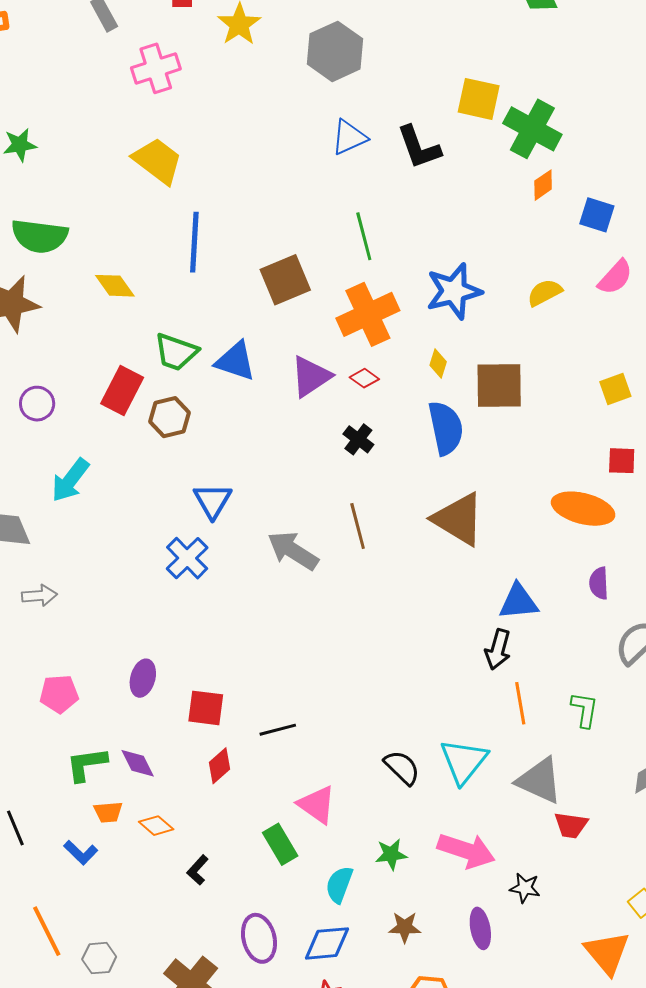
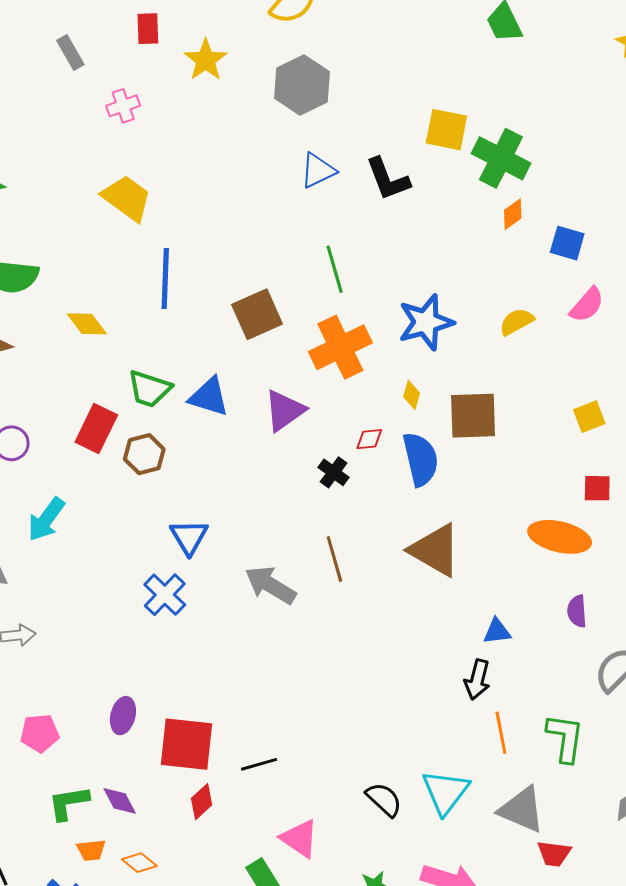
pink cross: (156, 68) -> (123, 106), size x0.7
red diamond: (364, 378) -> (369, 439), moved, turned -40
blue triangle: (518, 602) -> (497, 631), size x0.7
red square: (206, 708) -> (186, 744), size x1.5
green L-shape: (585, 710) -> (565, 738), size x1.4

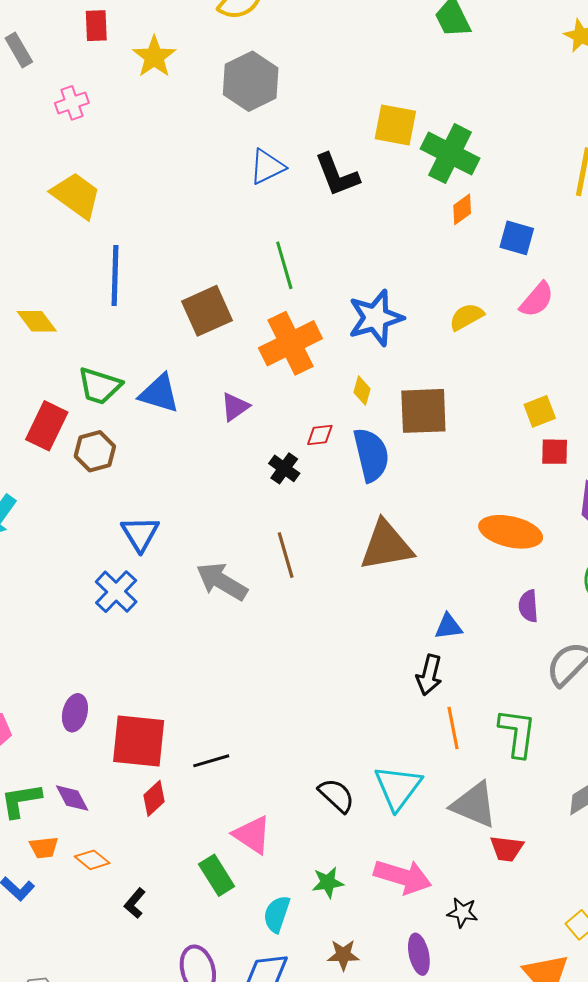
purple triangle: (285, 410) -> (235, 407), size x0.7
red square: (597, 488) -> (555, 452), moved
brown triangle: (435, 550) -> (386, 546), turned -40

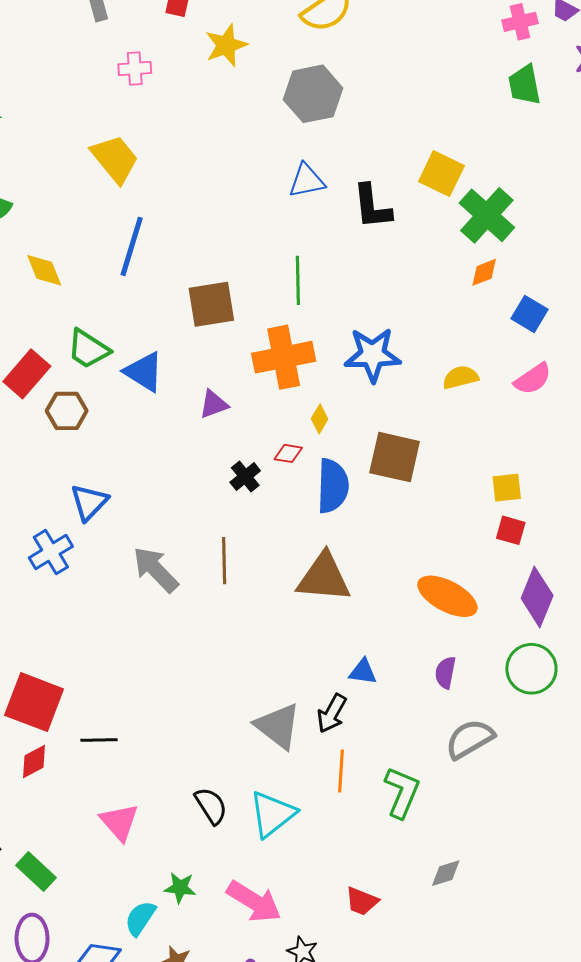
yellow diamond: (362, 391) -> (320, 419), moved
gray triangle: (474, 805) -> (278, 726), moved
green rectangle: (217, 875) -> (36, 872), moved, turned -30
cyan semicircle: (277, 914) -> (140, 918), moved

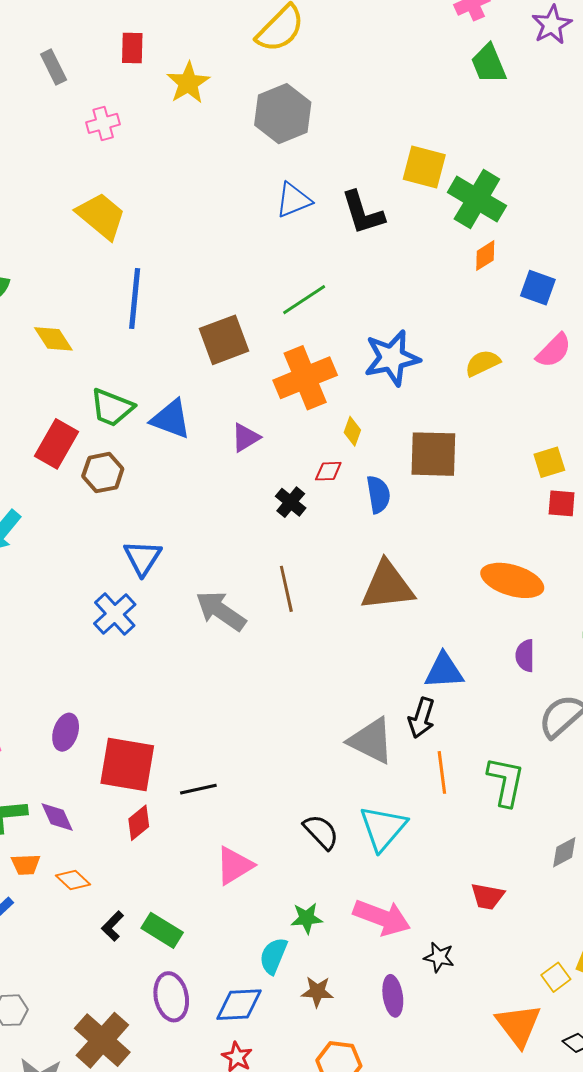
green line: (298, 280) -> (304, 300), turned 69
blue semicircle: (333, 486) -> (378, 494), size x0.7
blue triangle: (363, 672) -> (444, 671), size x1.4
pink triangle: (119, 822) -> (234, 866), turned 51

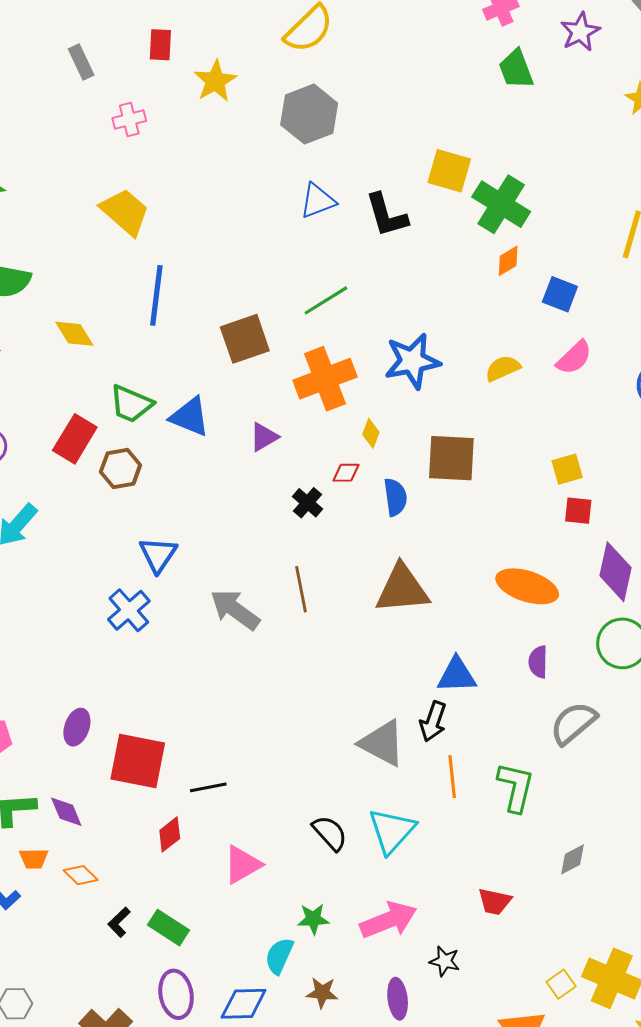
red diamond: (139, 823) -> (170, 834), moved
pink arrow: (382, 917) -> (388, 920), turned -44

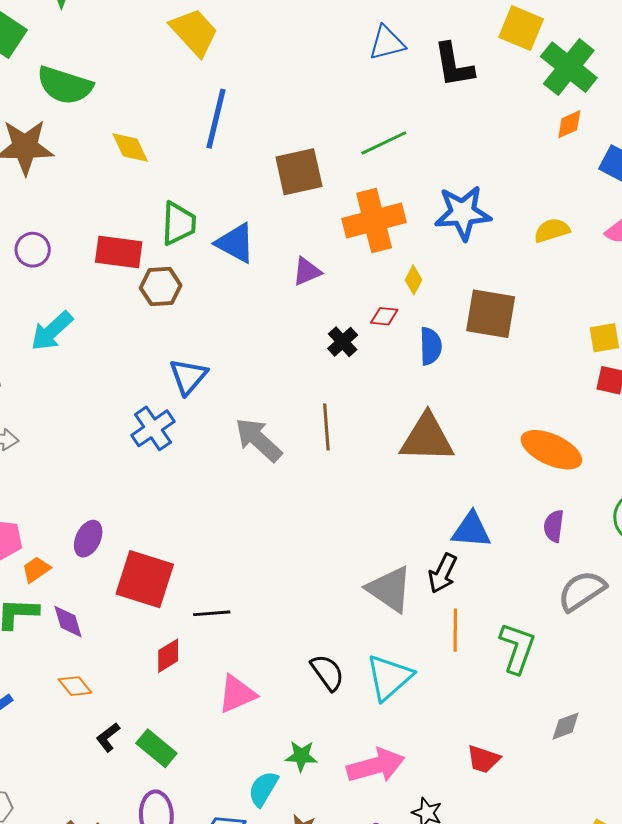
green trapezoid: (131, 404) -> (179, 224), turned -117
red rectangle: (75, 439) -> (119, 252), turned 60
orange trapezoid: (34, 859) -> (36, 569), moved, turned 140

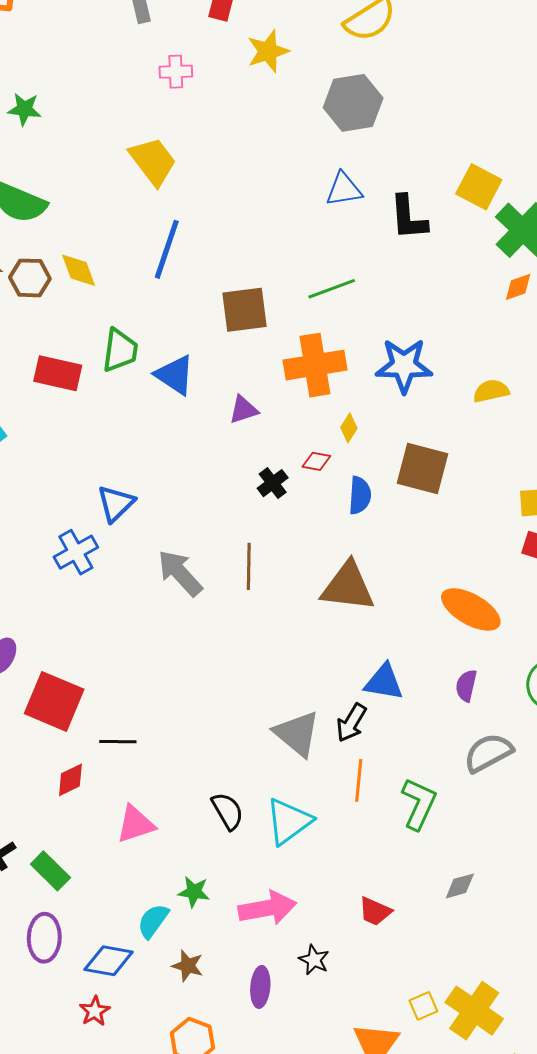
brown hexagon: (161, 287) -> (30, 278), moved

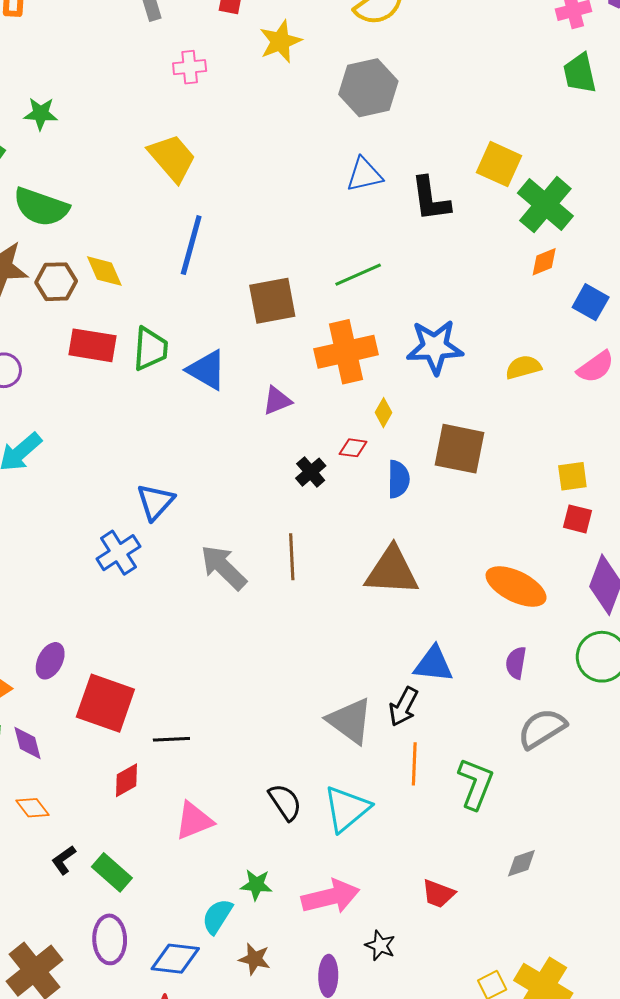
red rectangle: (58, 373) -> (92, 345), moved

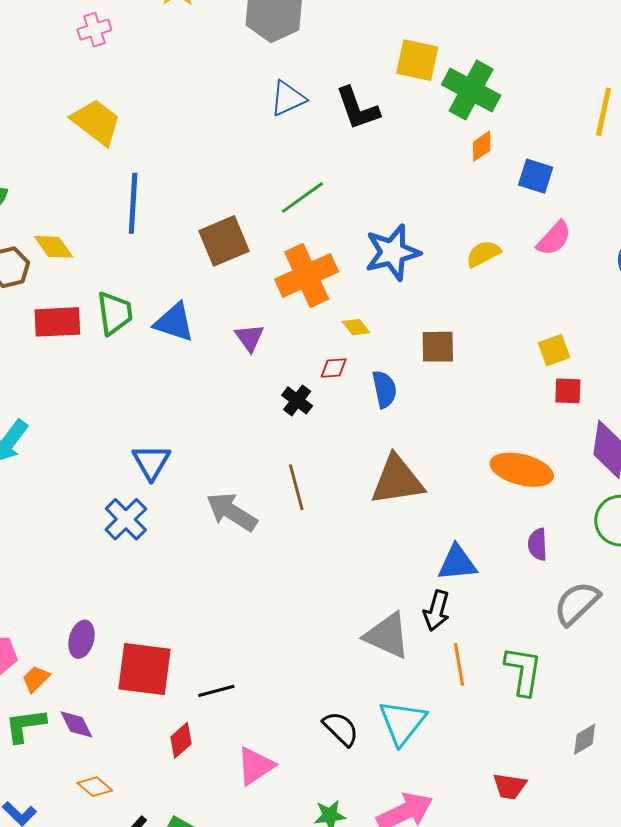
purple triangle: (277, 401) -> (249, 338), turned -32
yellow diamond: (384, 413) -> (356, 327), turned -56
brown square: (459, 449) -> (438, 347), size x0.7

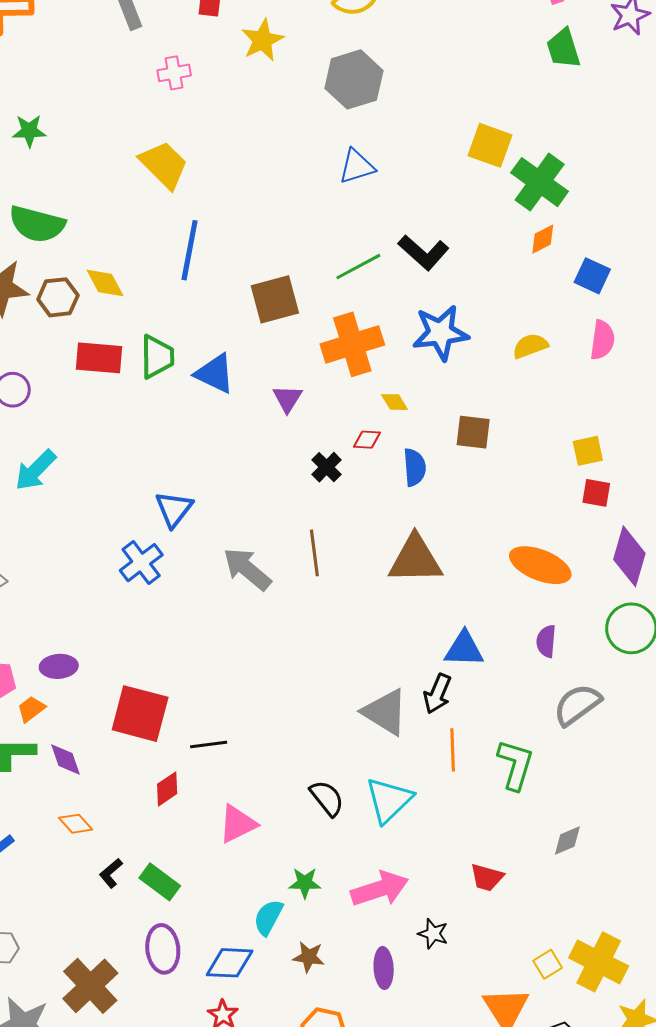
black L-shape: (357, 108) -> (424, 252), moved, turned -36
pink semicircle: (554, 238) -> (602, 340), turned -42
purple ellipse: (82, 639) -> (59, 666), moved, turned 63

